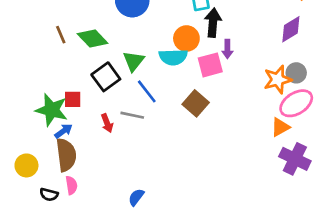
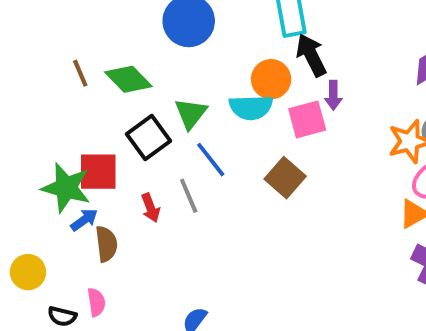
black arrow: (213, 23) -> (311, 55), turned -32
red square: (73, 99) -> (98, 172), size x1.5
gray line: (132, 115) -> (189, 196), turned 55
brown semicircle: (66, 155) -> (106, 244), moved, size x0.7

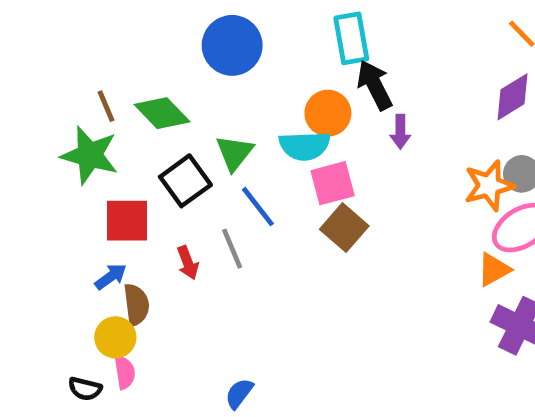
pink square: (307, 119) -> (333, 183), moved
green star: (66, 188) -> (90, 155), moved
yellow circle: (28, 272) -> (115, 337), moved

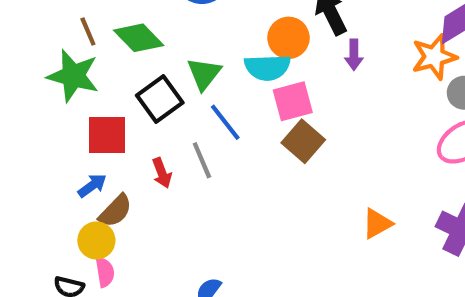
orange star: (489, 186) -> (434, 57), moved
orange triangle: (494, 270) -> (377, 224), moved
brown semicircle: (136, 305) -> (115, 211), turned 51

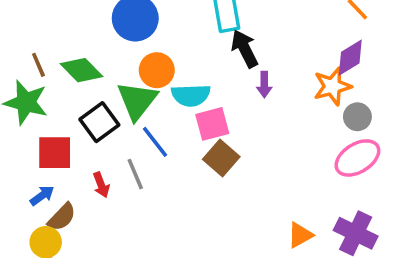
orange circle: (289, 38) -> (157, 70), moved
green triangle: (204, 74) -> (137, 101), size x1.4
orange triangle: (377, 224) -> (300, 235), moved

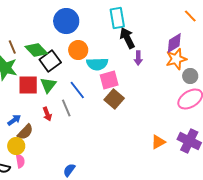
purple diamond: (350, 58) -> (174, 43), moved
green triangle: (137, 101) -> (48, 85), moved, size x0.7
black square: (99, 122) -> (50, 61), moved
red square: (55, 153) -> (28, 85), moved

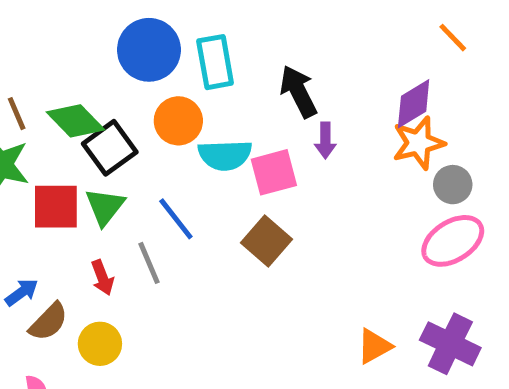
cyan rectangle: (117, 18) -> (215, 62), moved
pink square: (109, 80) -> (274, 172), moved
yellow circle: (16, 146) -> (100, 344), moved

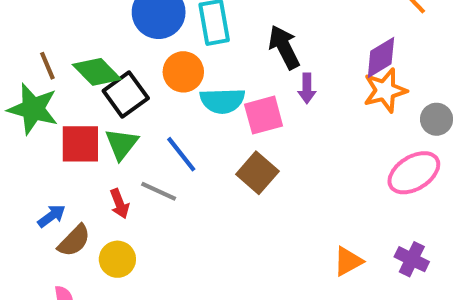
gray circle: (453, 185) -> (437, 119), moved
gray line: (149, 263) -> (159, 191), turned -42
purple cross: (450, 344) -> (412, 259), size x0.7

